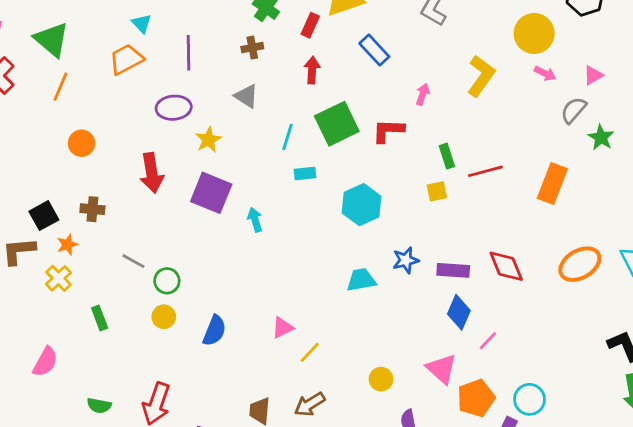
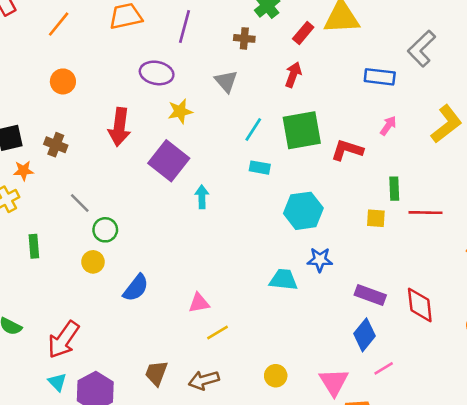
blue rectangle: (374, 50) -> (380, 77), moved, turned -56
blue star: (406, 260) -> (320, 260), moved

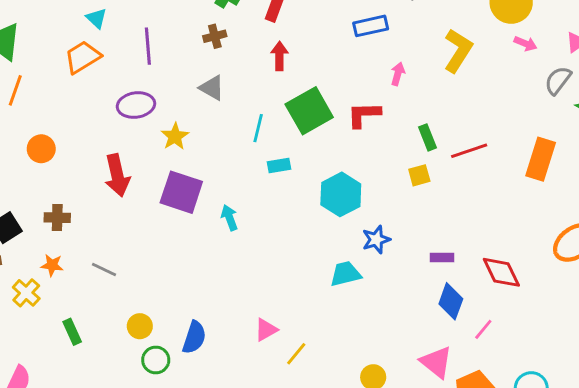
orange star: (23, 171) -> (52, 265), moved, turned 30
green circle: (105, 230) -> (156, 360), moved
purple rectangle: (370, 295) -> (442, 258), size x0.7
red diamond: (420, 305) -> (501, 272), moved

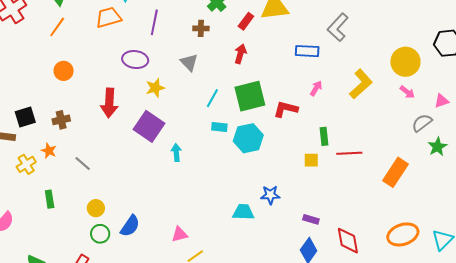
cyan hexagon: (341, 194) -> (248, 138), moved
brown cross: (57, 218) -> (61, 120), turned -30

